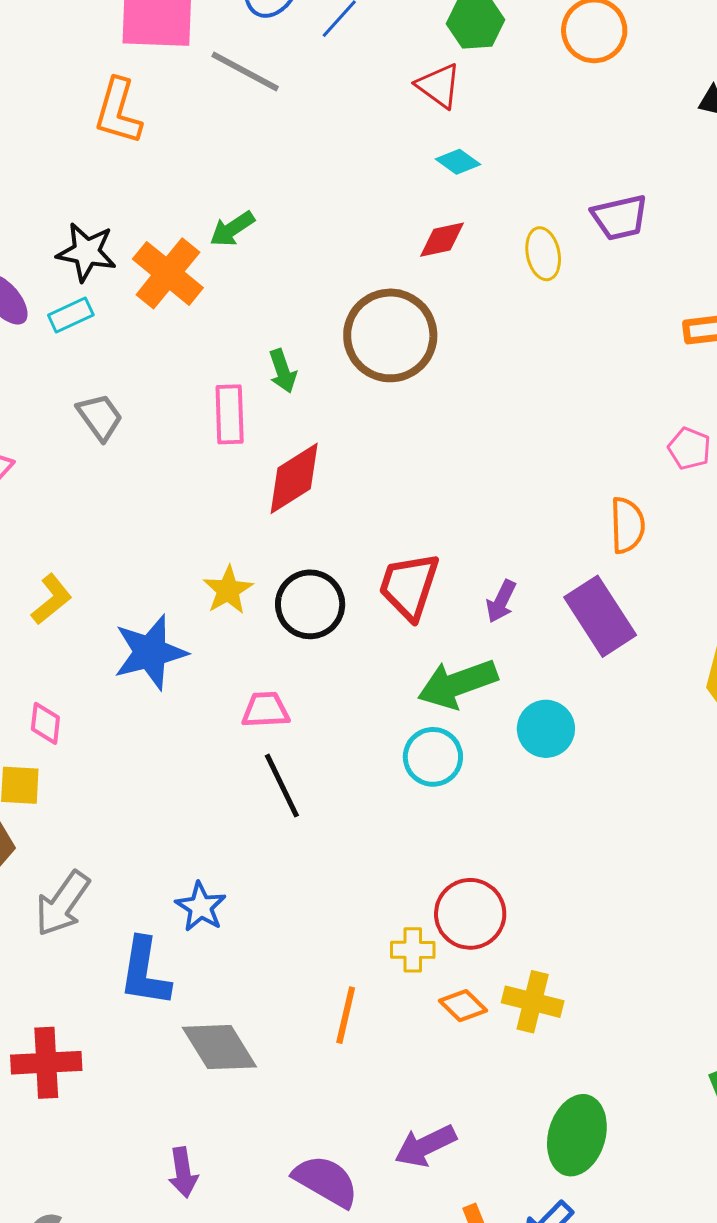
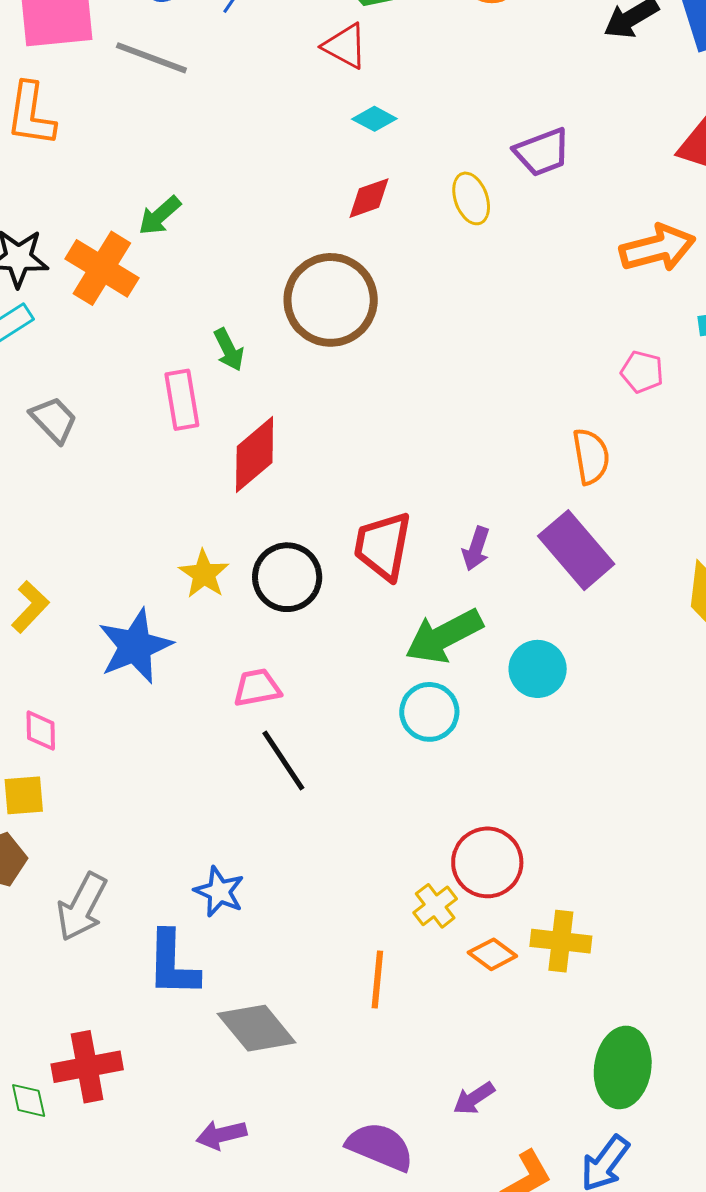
yellow cross: (413, 950) -> (435, 906), turned -30
purple arrow: (425, 1146) -> (474, 1098), size x0.7
purple arrow: (183, 1172) -> (221, 1135), moved, turned 93

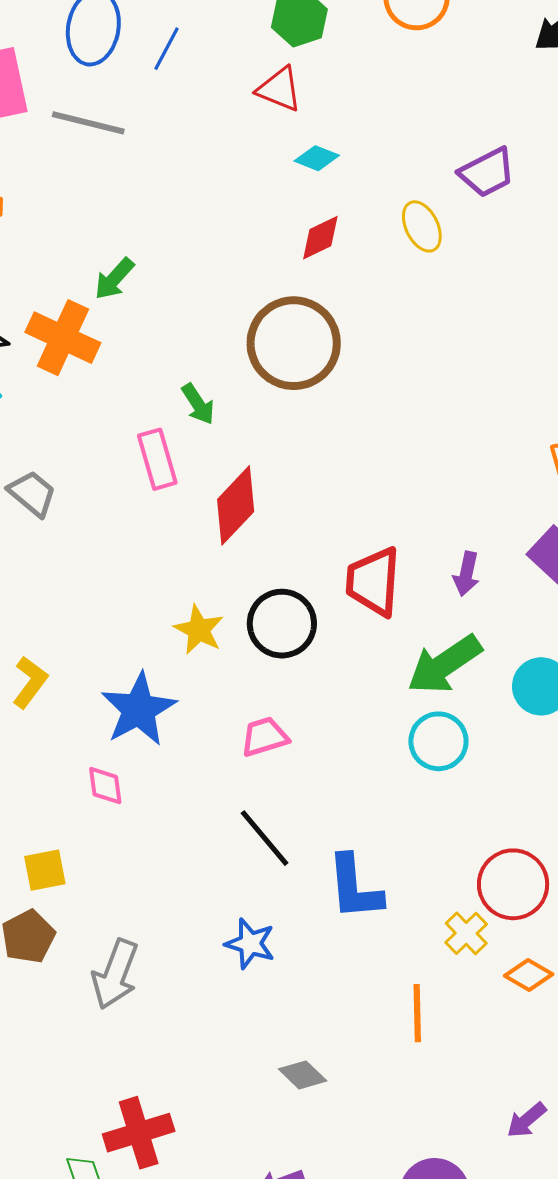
pink diamond: (41, 731) -> (105, 786), moved
black line: (283, 761) -> (265, 838), moved
blue L-shape: (173, 964) -> (355, 887), moved
gray diamond: (257, 1028) -> (303, 1075), size x0.6

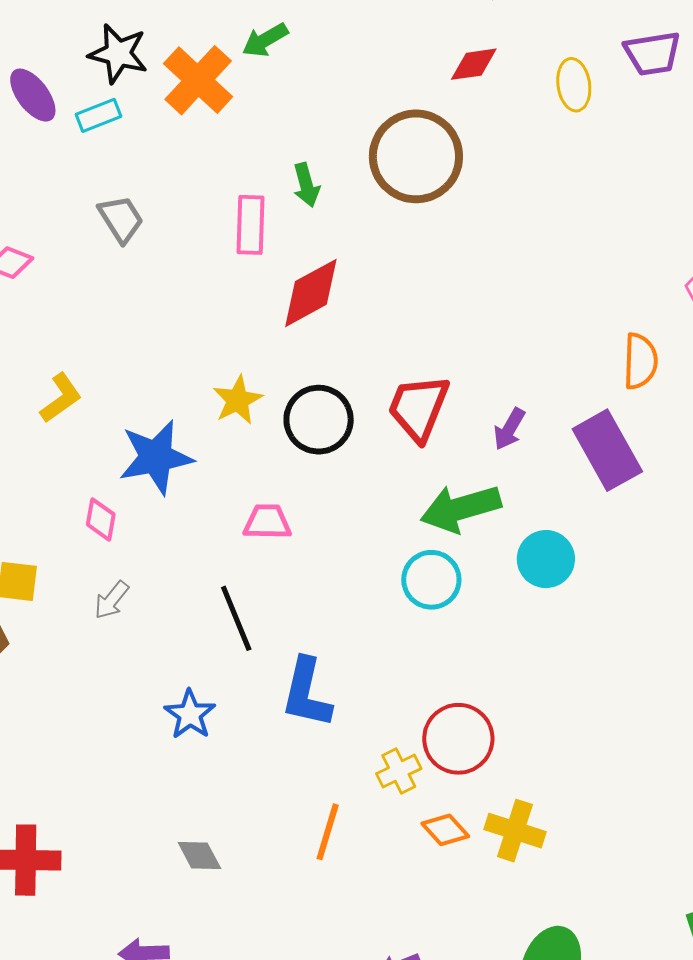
gray arrow: (115, 974) -> (112, 600), moved, size x0.6

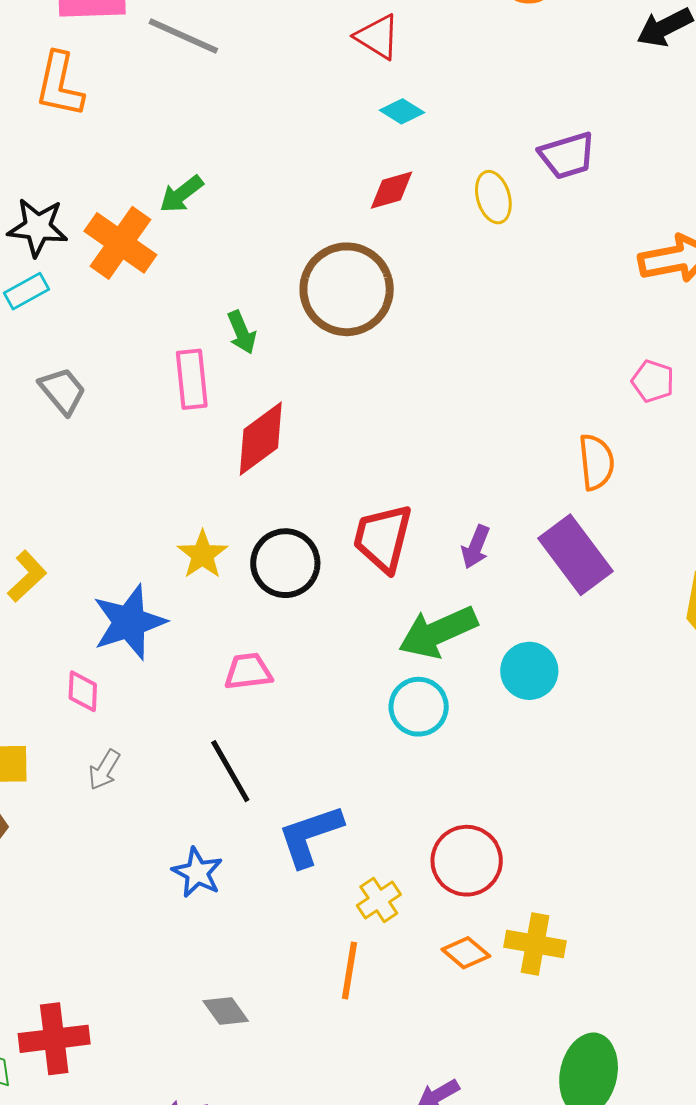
blue L-shape: (307, 693) -> (310, 836), turned 66
yellow cross: (399, 771) -> (379, 900), moved

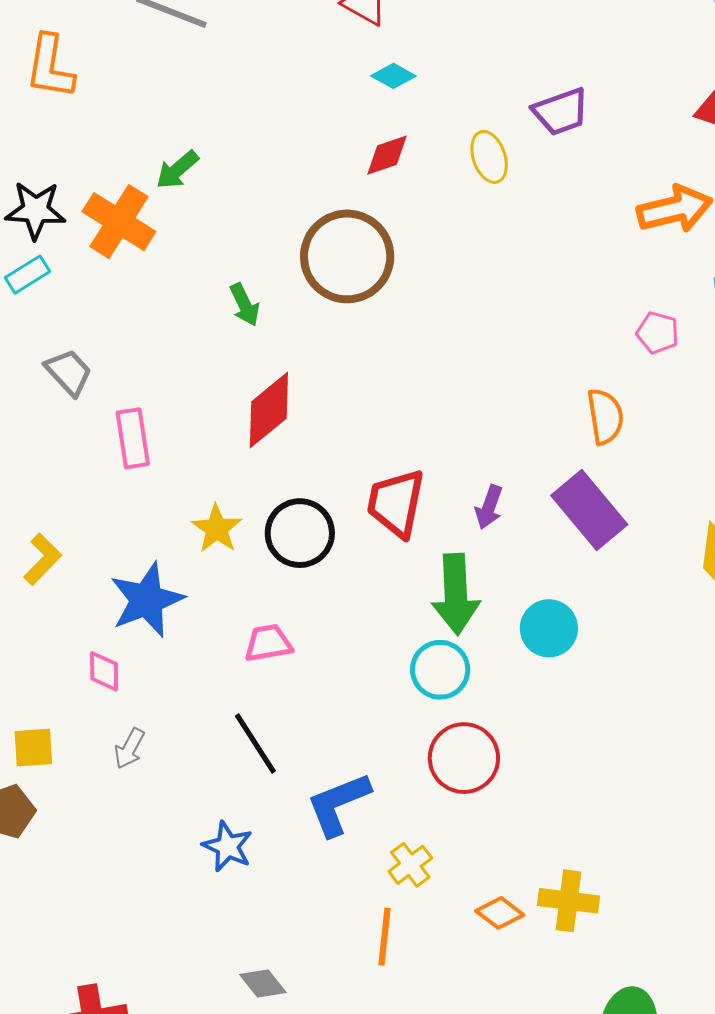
pink rectangle: (192, 379) -> (133, 438), moved
green arrow: (438, 632) -> (456, 594), turned -66
red circle: (467, 861) -> (464, 758), moved

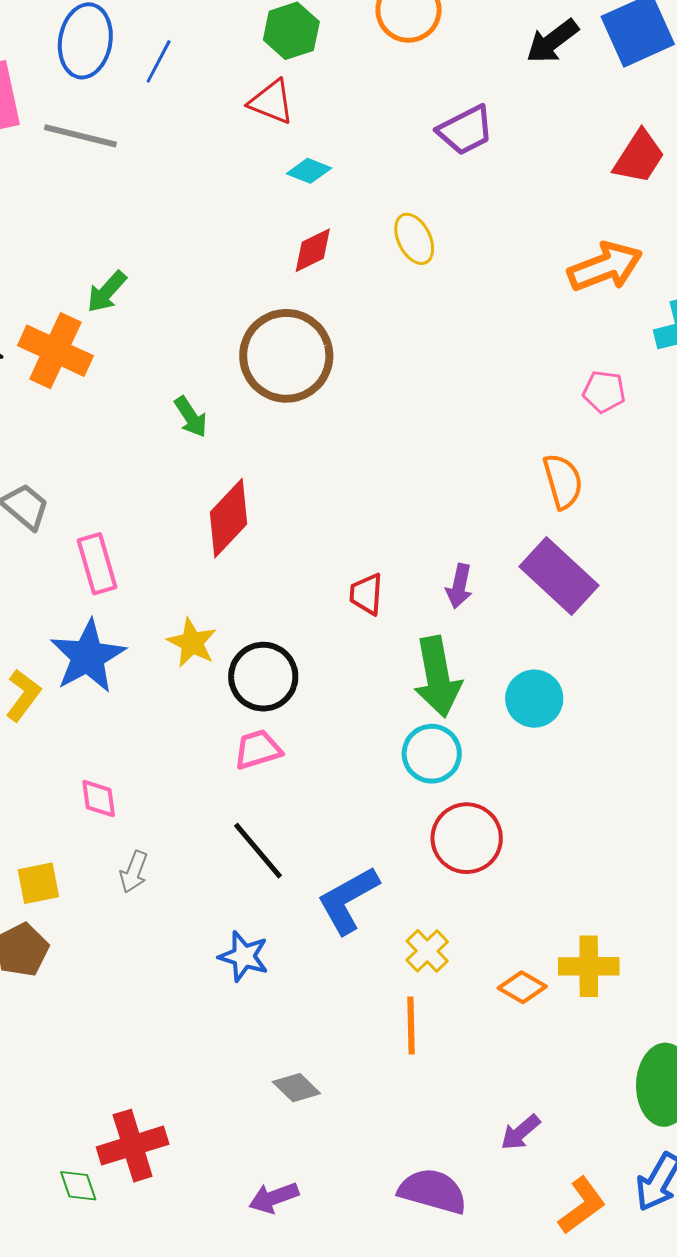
purple trapezoid: (561, 112) -> (465, 130), moved
red trapezoid: (396, 503) -> (366, 594), size x0.6
black circle: (300, 533) -> (263, 677), moved
blue star: (147, 600) -> (88, 656), moved

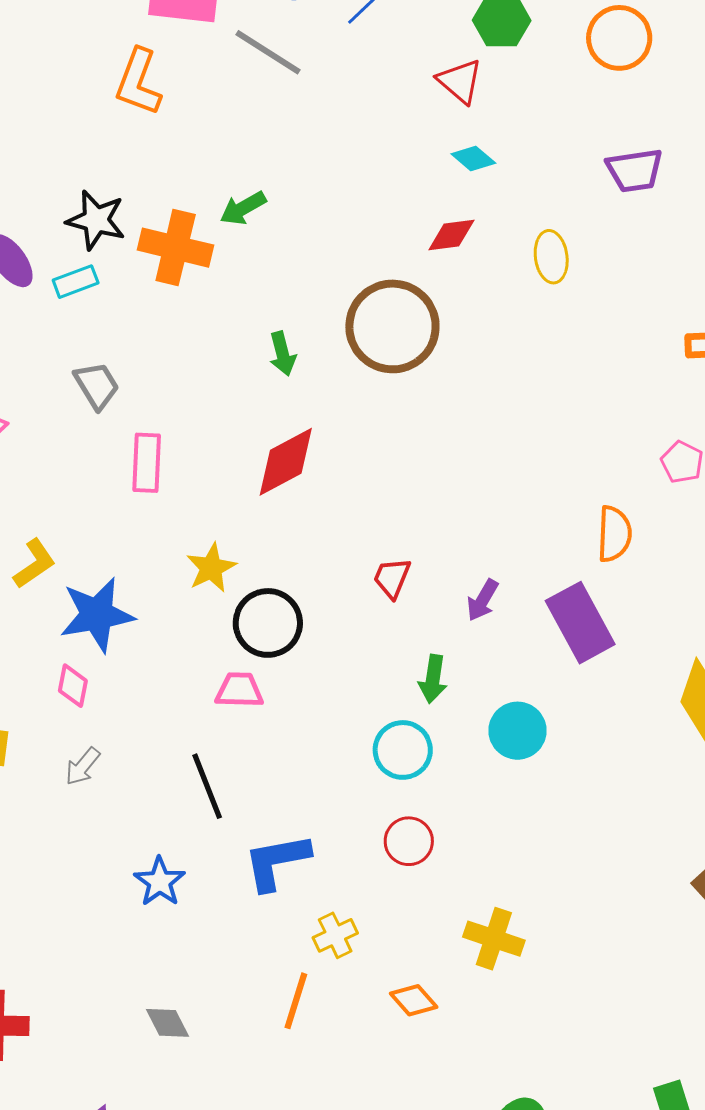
orange cross: (55, 351) -> (176, 248), turned -30
blue star: (88, 656) -> (97, 615), moved
green arrow: (438, 677) -> (433, 679), size x0.6
red circle: (467, 838) -> (409, 841), size x0.7
yellow cross: (589, 966) -> (494, 939), moved

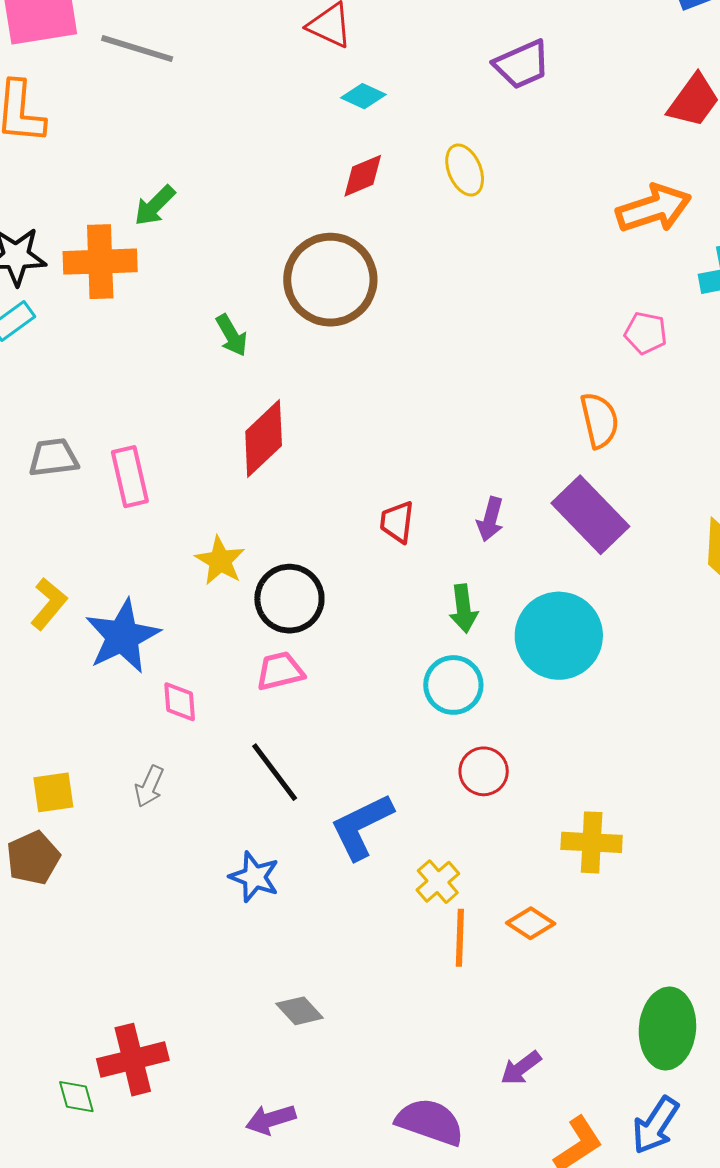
gray trapezoid: (97, 385) -> (53, 458), moved, turned -50
pink diamond: (73, 686) -> (180, 702), moved
cyan circle: (518, 731) -> (559, 636), size x1.5
orange line: (296, 1001) -> (460, 938), moved

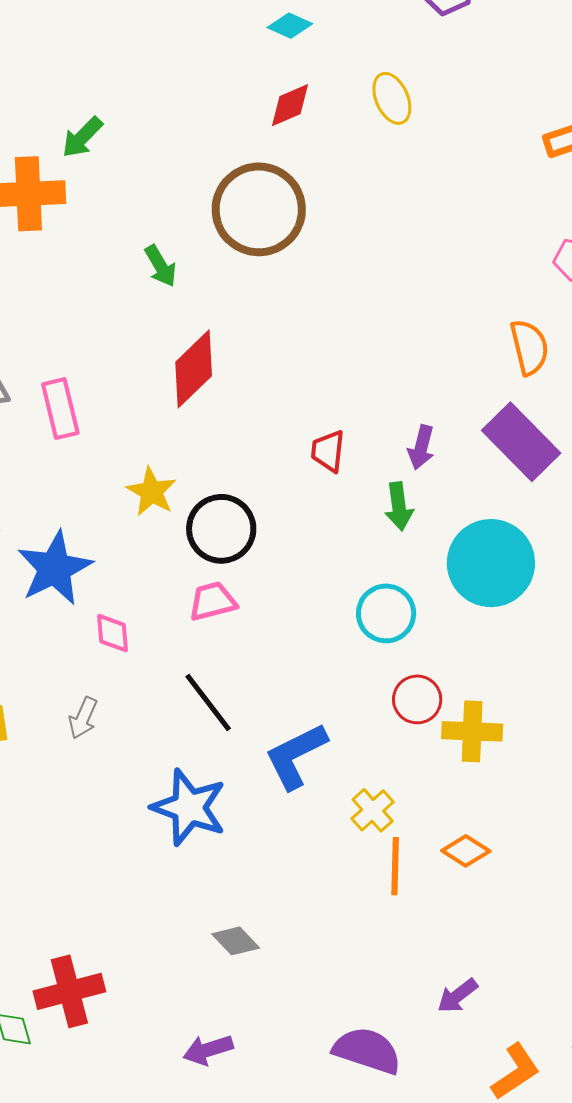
green arrow: (463, 609) -> (399, 506), moved
yellow cross: (592, 842) -> (472, 731), moved
blue star: (254, 877) -> (189, 807), size x1.5

